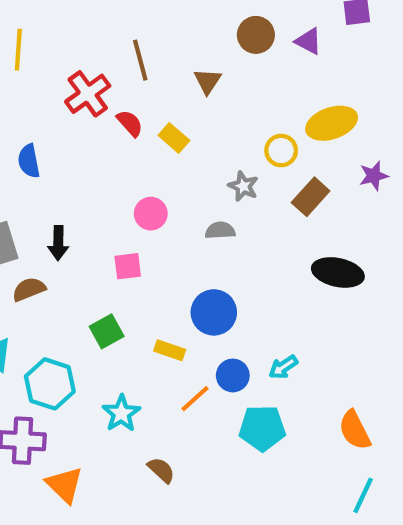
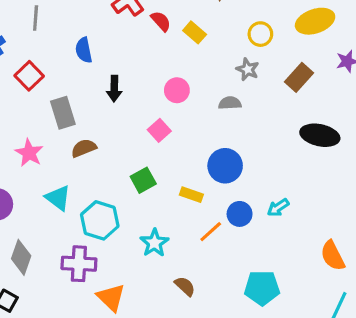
yellow circle: (281, 151) -> (260, 34), moved
black arrow: (58, 243) -> (114, 89), moved
pink square: (128, 266) -> (159, 130), turned -35
cyan pentagon: (262, 428) -> (262, 288), moved

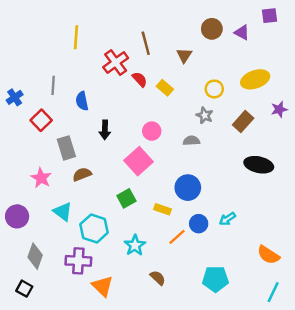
gray line: (36, 18) -> (53, 85), moved
pink square: (159, 130) -> (138, 161), size x1.6
orange semicircle: (333, 256) -> (268, 255), turned -30

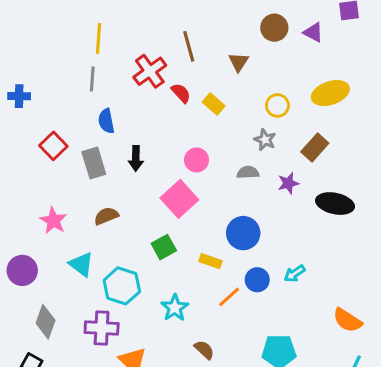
gray line: (53, 85) -> (92, 79), moved
blue cross: (15, 97) -> (19, 96), moved, turned 35
purple star: (279, 109) -> (288, 183), moved
gray rectangle: (66, 148) -> (94, 163), moved

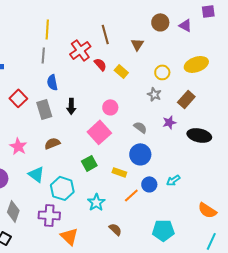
gray semicircle: (248, 172) -> (140, 127), moved, turned 40

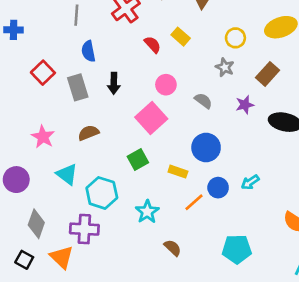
red semicircle: (100, 64) -> (153, 45), moved
gray semicircle: (140, 127) -> (203, 101), moved
orange triangle: (69, 236) -> (62, 257), moved

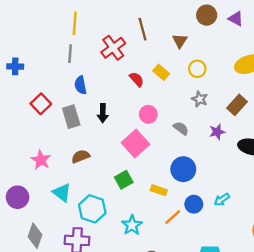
yellow circle: (235, 38) -> (197, 69), moved

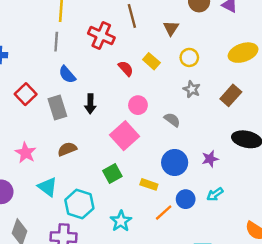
red cross: (113, 48) -> (101, 35), turned -30
blue semicircle: (81, 85) -> (67, 75), turned -30
purple star: (217, 132) -> (210, 159), moved

